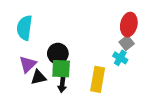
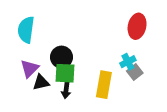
gray square: (127, 43) -> (135, 72), moved
cyan cross: (120, 58) -> (128, 62), turned 32

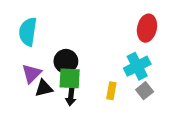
cyan cross: (128, 62) -> (137, 66), size x1.5
gray square: (135, 72) -> (145, 91), moved
yellow rectangle: (104, 85) -> (111, 91), size x0.6

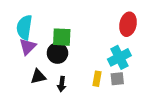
purple triangle: (32, 74) -> (28, 47), moved
green square: (70, 78) -> (62, 37), moved
gray square: (145, 91) -> (117, 79), moved, turned 32

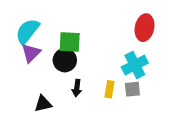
cyan semicircle: (24, 27) -> (27, 31), turned 30
black triangle: (38, 77) -> (43, 104), moved
black arrow: (62, 84) -> (77, 88), moved

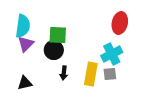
cyan semicircle: (27, 31) -> (23, 26), turned 150
yellow rectangle: (109, 89) -> (91, 74), size x1.6
black triangle: (43, 104) -> (25, 83), moved

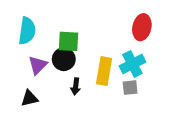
purple triangle: (26, 44) -> (38, 65), moved
yellow rectangle: (91, 74) -> (104, 71), moved

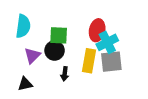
red ellipse: (142, 27) -> (97, 30), moved
cyan cross: (132, 64) -> (107, 42), moved
gray square: (130, 88) -> (111, 62), moved, size x1.6

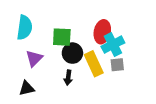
black circle: (55, 51) -> (72, 53), moved
yellow rectangle: (89, 61) -> (94, 64), turned -35
gray square: (111, 62) -> (117, 65), size x0.6

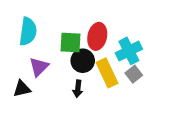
red ellipse: (102, 32) -> (97, 36), moved
gray square: (117, 65) -> (134, 74), turned -32
black triangle: (27, 88) -> (22, 89), moved

